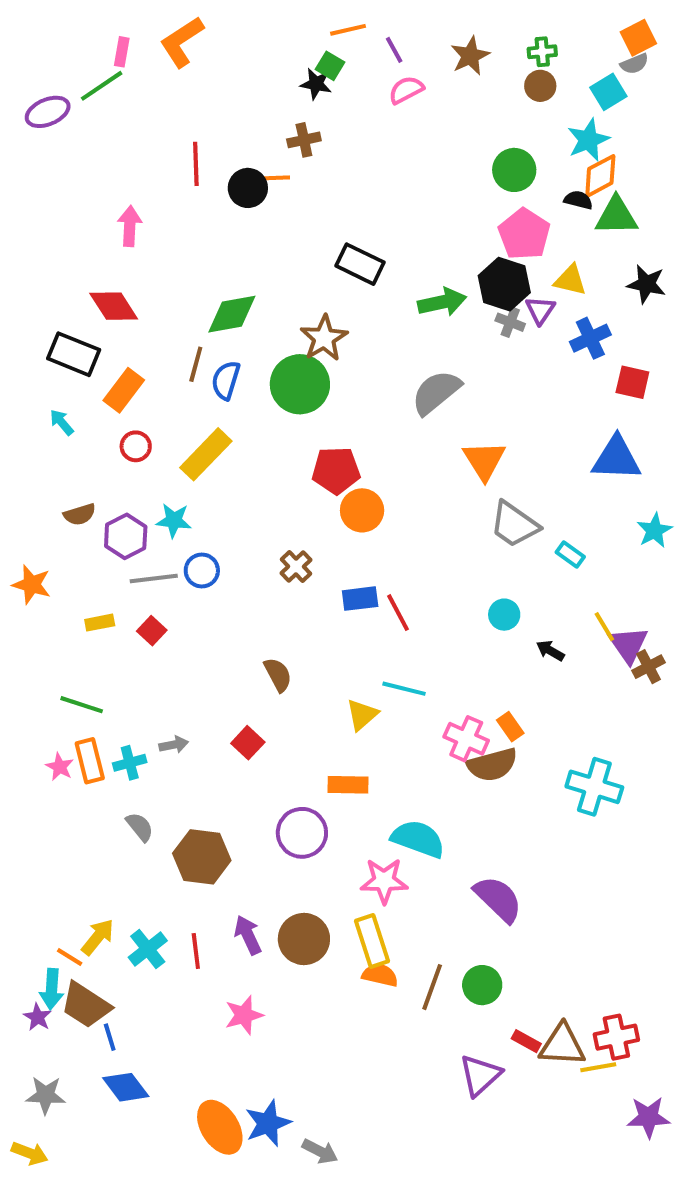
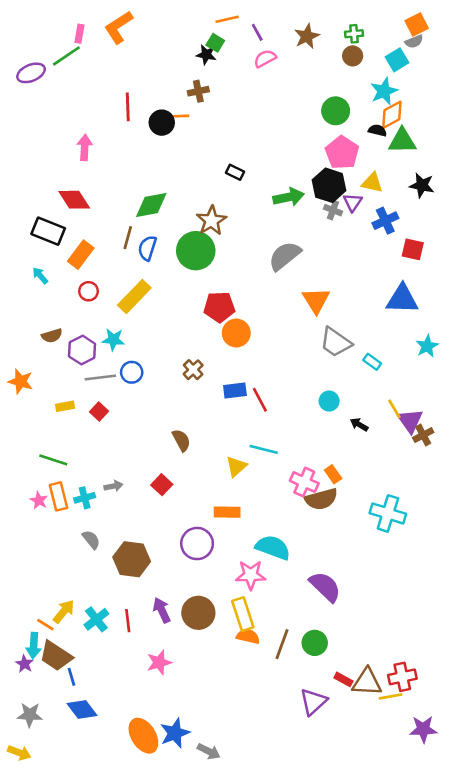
black rectangle: (360, 264) -> (235, 172), size x0.6

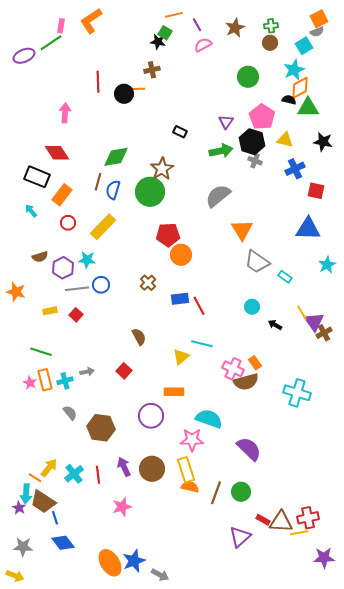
green circle: (336, 111) -> (248, 77), moved
purple triangle: (353, 202) -> (226, 122), moved

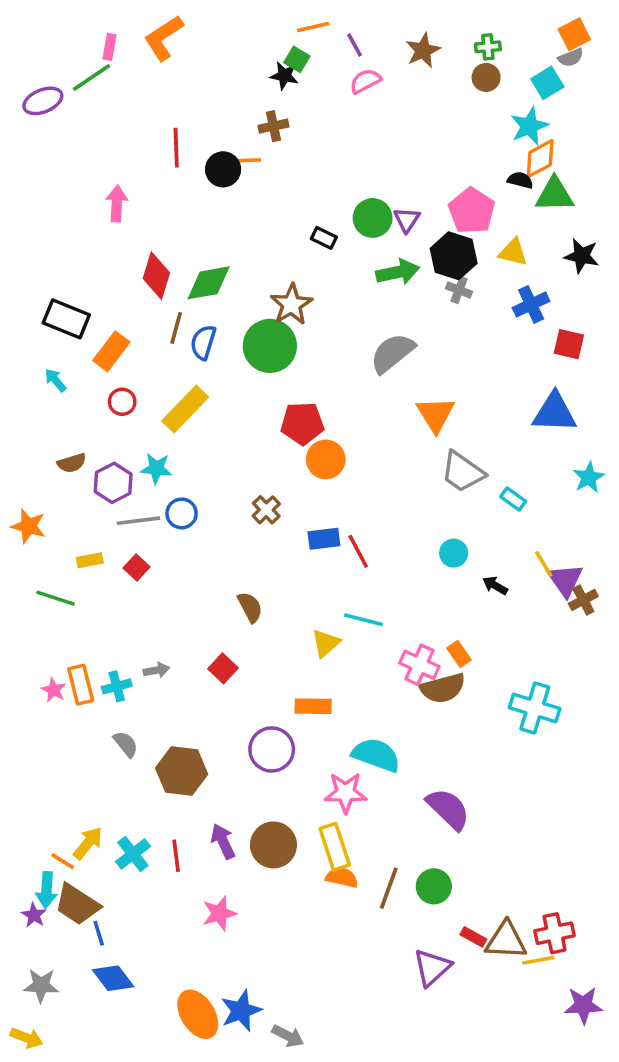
green circle: (248, 77) -> (373, 218), moved
red diamond: (57, 153) -> (156, 276), moved, turned 50
green line: (41, 352) -> (55, 598), moved

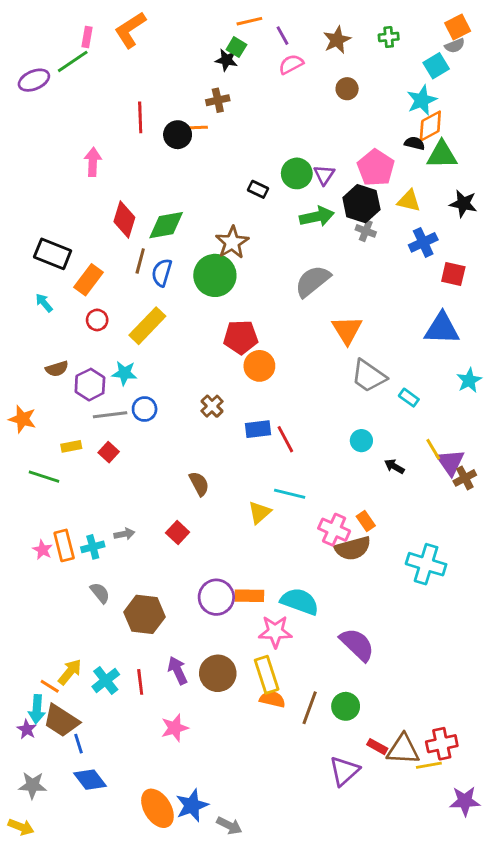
brown circle: (486, 77) -> (347, 89), moved
orange rectangle: (313, 706) -> (249, 596), moved

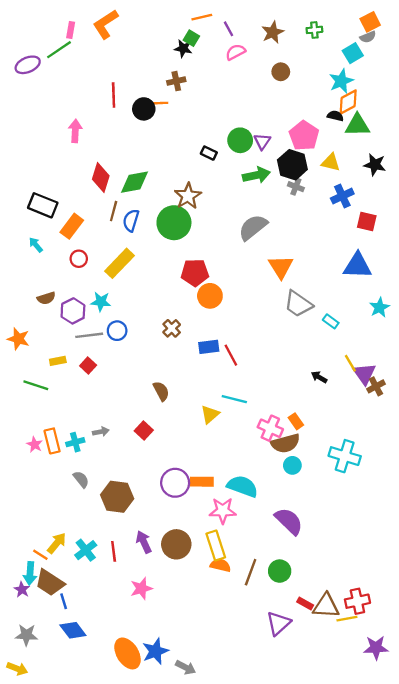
cyan circle: (361, 441) -> (292, 465), moved

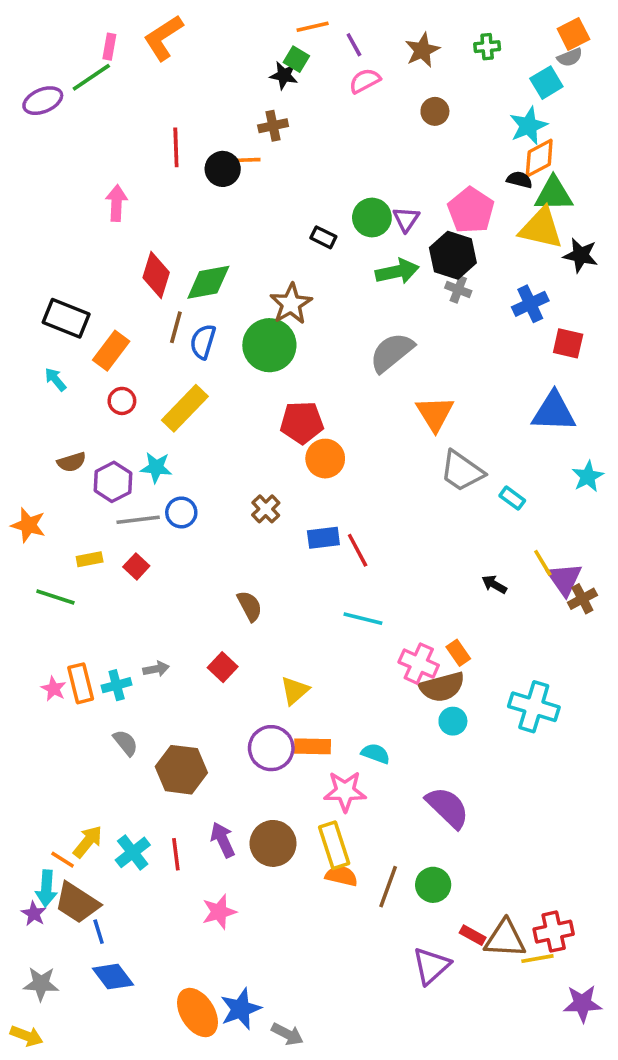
yellow triangle: (331, 162) -> (541, 228), moved, size x1.5
yellow triangle: (210, 414) -> (295, 691), moved
cyan semicircle: (242, 486) -> (376, 754), size x0.6

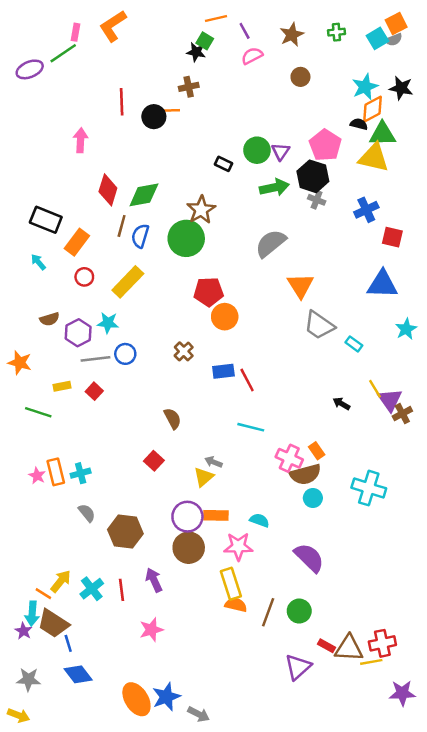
cyan square: (546, 83) -> (377, 38), moved
black star: (581, 255) -> (401, 88), moved
gray arrow: (156, 669) -> (214, 462), moved, turned -147
brown circle: (273, 843) -> (189, 548), moved

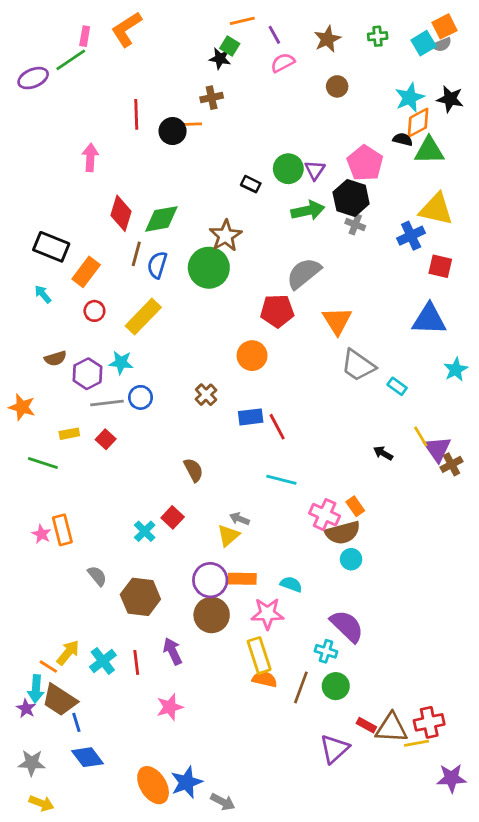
yellow triangle: (374, 158) -> (436, 209), moved
red pentagon: (209, 292) -> (277, 311), moved
cyan cross: (81, 473) -> (145, 531), moved, turned -30
cyan cross: (369, 488) -> (326, 651), moved, size x0.6
yellow arrow: (18, 715) -> (41, 803), moved

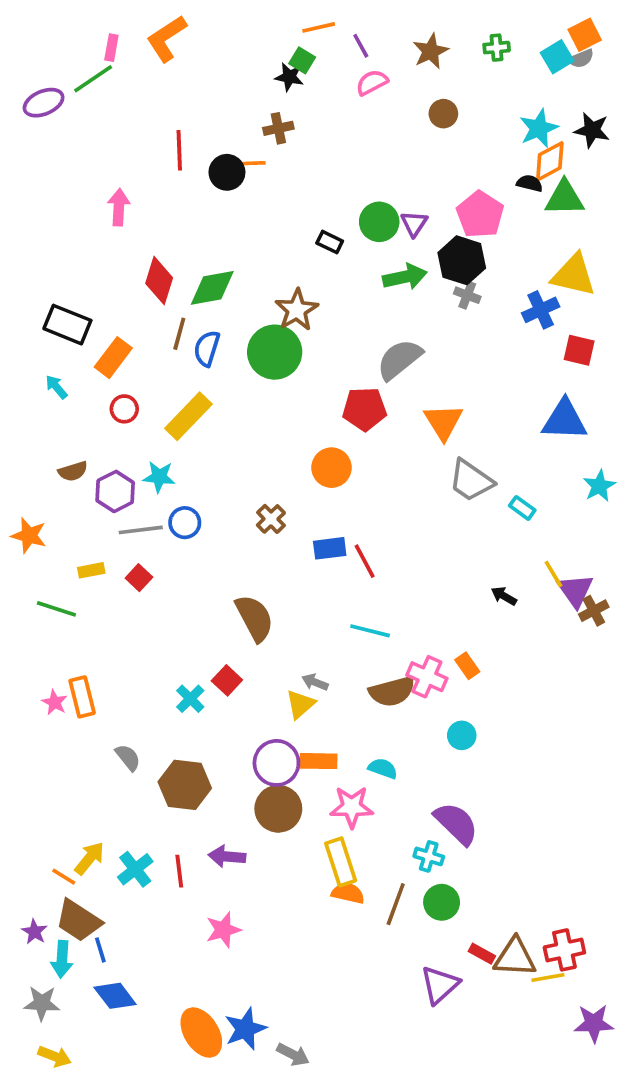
brown semicircle: (193, 470) -> (254, 618), size x1.5
brown semicircle: (343, 533) -> (392, 691), moved
purple arrow: (173, 651) -> (227, 856), turned -60
cyan arrow: (36, 689) -> (62, 959), moved

